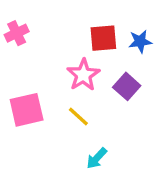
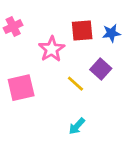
pink star: (83, 75) -> (52, 49), moved
yellow line: (78, 117) -> (75, 84), moved

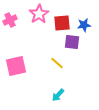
pink star: (52, 49) -> (39, 14), moved
purple square: (101, 69) -> (72, 42), moved, turned -35

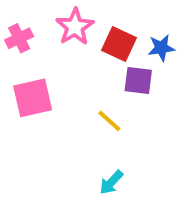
red square: (62, 23) -> (119, 44), turned 30
pink square: (16, 66) -> (33, 98), moved

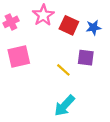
purple square: (138, 81) -> (86, 58), moved
cyan arrow: (111, 182) -> (64, 106), size x1.5

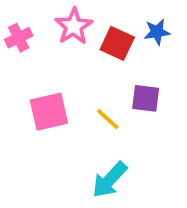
blue star: (94, 28) -> (157, 32), moved
pink square: (19, 57) -> (49, 112), moved

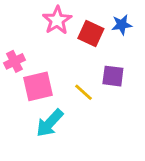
pink cross: (19, 38) -> (14, 61), moved
cyan arrow: (110, 180) -> (50, 123), moved

